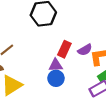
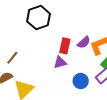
blue circle: (56, 78) -> (81, 81), moved

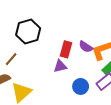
black hexagon: (39, 18) -> (28, 32), moved
purple semicircle: (84, 42) -> (86, 47), turned 72

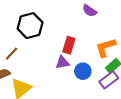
purple semicircle: (86, 47) -> (90, 11), moved
blue circle: (81, 86) -> (83, 71), moved

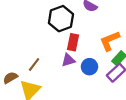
black hexagon: (30, 26) -> (61, 19), moved
brown line: (12, 54) -> (34, 65), moved

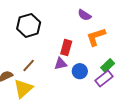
black hexagon: (61, 19) -> (29, 25), moved
orange L-shape: (110, 41) -> (96, 37), moved

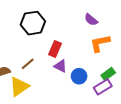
red rectangle: (66, 48) -> (55, 49), moved
purple triangle: (61, 64) -> (60, 66), turned 32

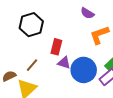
blue circle: (79, 76) -> (84, 70), size x1.6

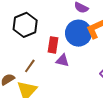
blue circle: (84, 70) -> (78, 33), moved

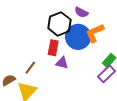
black hexagon: (25, 25) -> (59, 24), moved

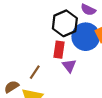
purple triangle: (62, 63) -> (69, 66), turned 40

